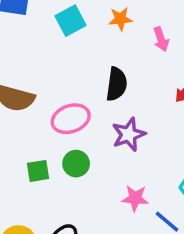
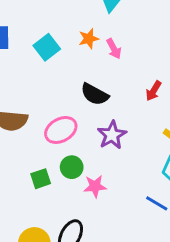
pink arrow: (161, 39) -> (114, 49), moved
black semicircle: (117, 84) -> (95, 94), turned 120
pink star: (135, 198) -> (95, 186), moved

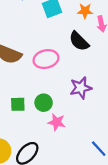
black semicircle: (95, 94) -> (79, 41), moved
pink ellipse: (61, 130) -> (46, 59), moved

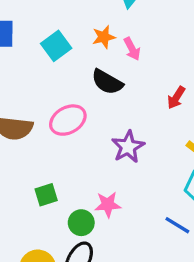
green circle: (44, 103) -> (81, 223), moved

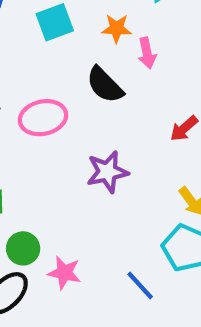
pink star: (108, 205) -> (64, 273), moved

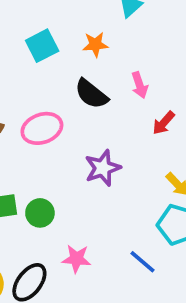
pink arrow: (147, 53) -> (140, 85), moved
green circle: (23, 248) -> (40, 213), moved

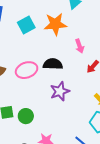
orange star: (95, 44) -> (55, 24), size x1.6
black semicircle: (91, 94) -> (53, 64), moved, turned 144

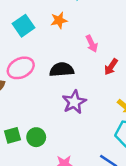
orange star: (55, 24) -> (59, 20), size x0.6
pink ellipse: (27, 70) -> (21, 68), moved

